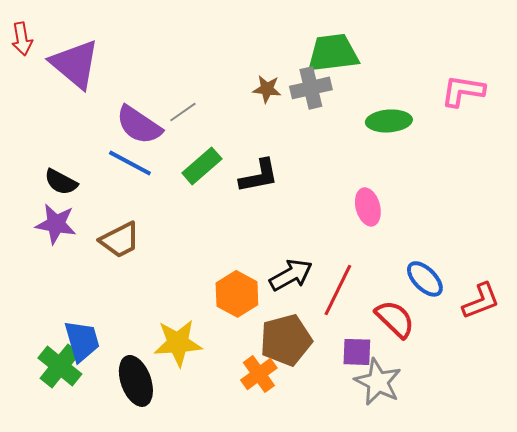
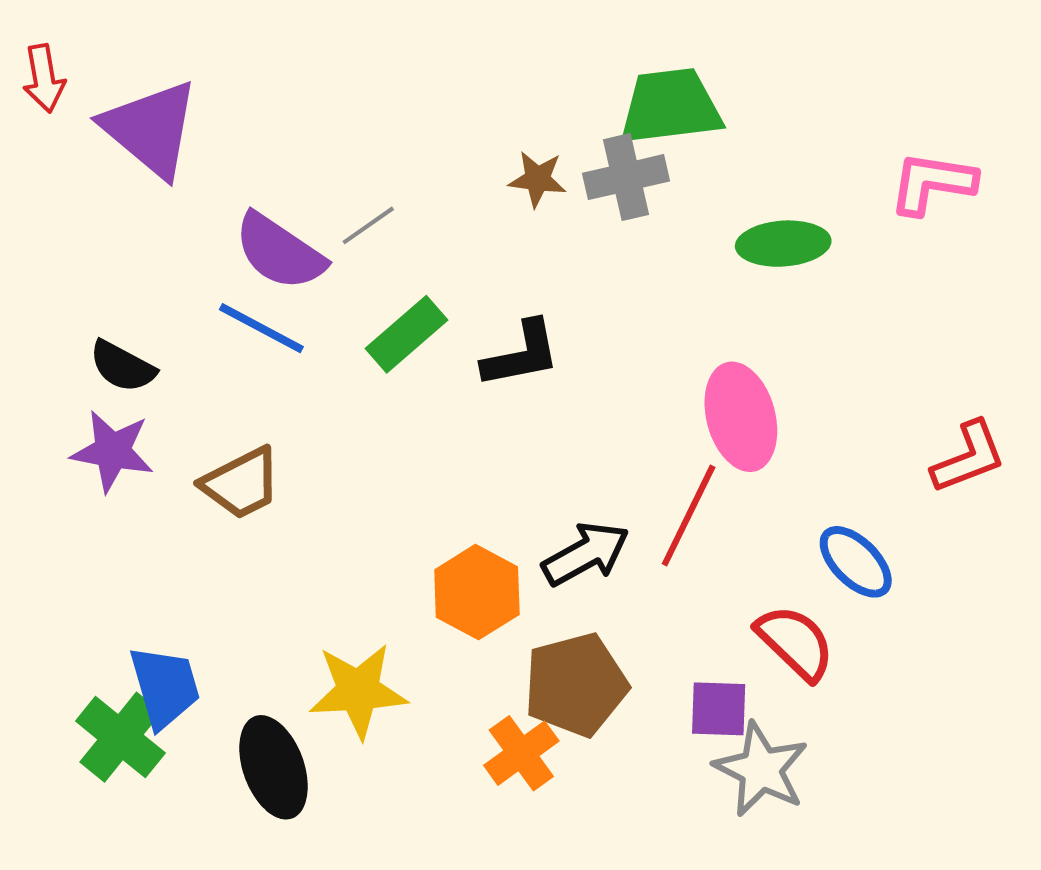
pink ellipse: (368, 207) -> (741, 417), size x1.4
red line: (338, 290) -> (689, 516), moved
red L-shape: (481, 301) -> (969, 457), moved

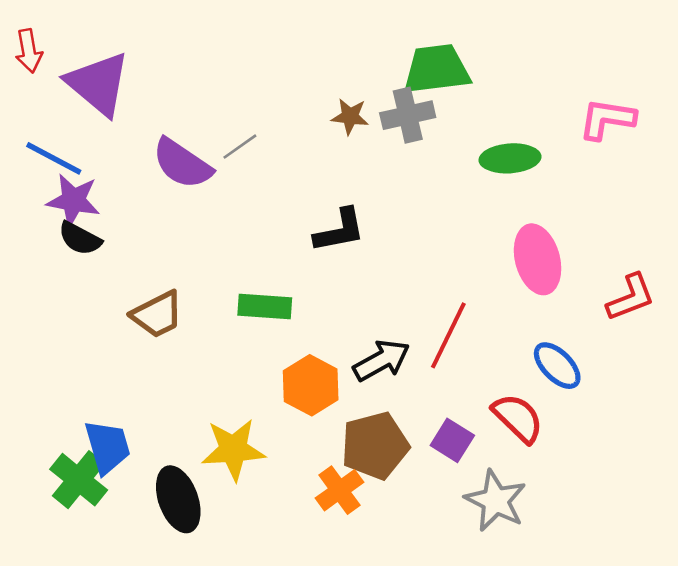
blue line: (261, 328) -> (54, 158), moved
green rectangle: (406, 334) -> (265, 307), moved, turned 45
pink ellipse: (741, 417) -> (538, 259), moved
purple star: (112, 451) -> (73, 200), moved
purple square: (719, 709) -> (452, 440), moved, turned 30

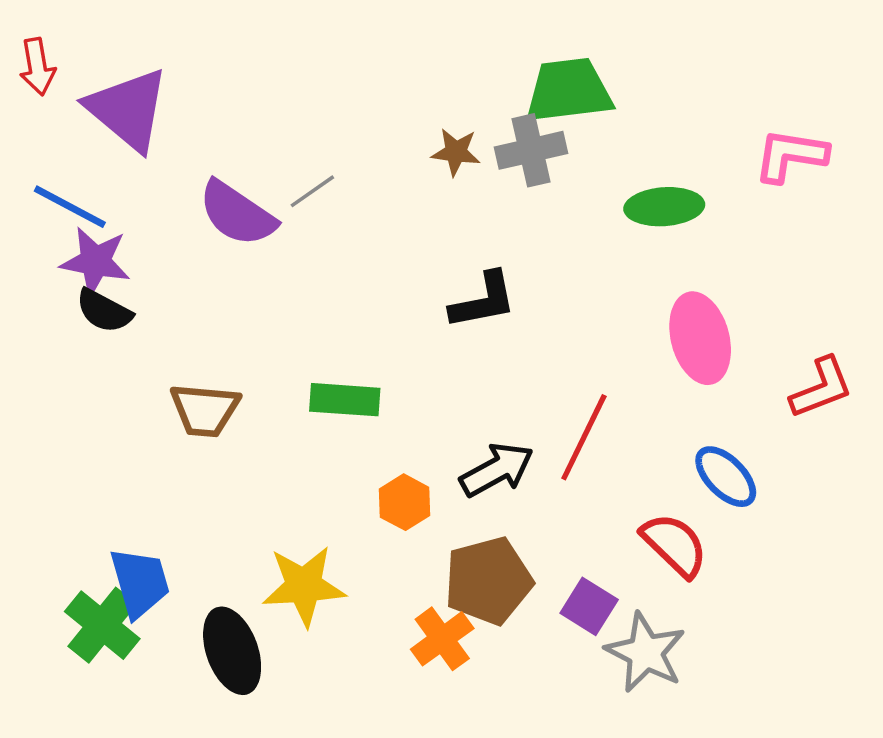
black L-shape: (340, 231) -> (483, 301), moved
brown trapezoid: (157, 314) -> (205, 410), turned 32
orange hexagon: (311, 385) -> (405, 502), size x0.7
purple square: (452, 440) -> (589, 606), moved

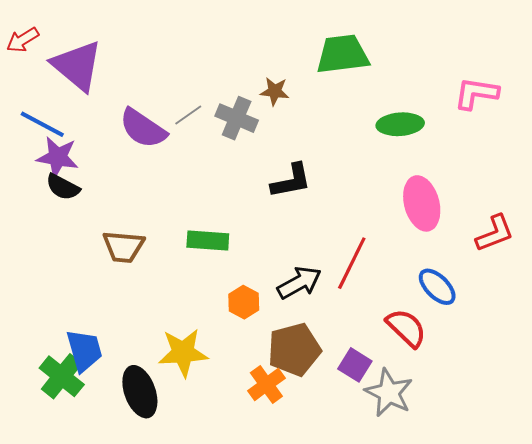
red arrow: (37, 67) -> (23, 40), turned 68
gray cross: (531, 150) -> (237, 118), moved, turned 36

